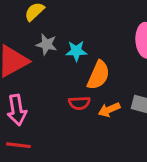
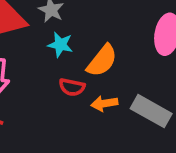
cyan star: (76, 51) -> (60, 45), moved

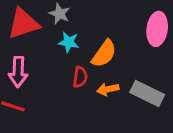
red semicircle: (72, 87) -> (80, 77), turned -90

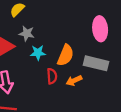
gray rectangle: (147, 93) -> (96, 63), moved

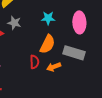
cyan star: (38, 53) -> (48, 18), moved

